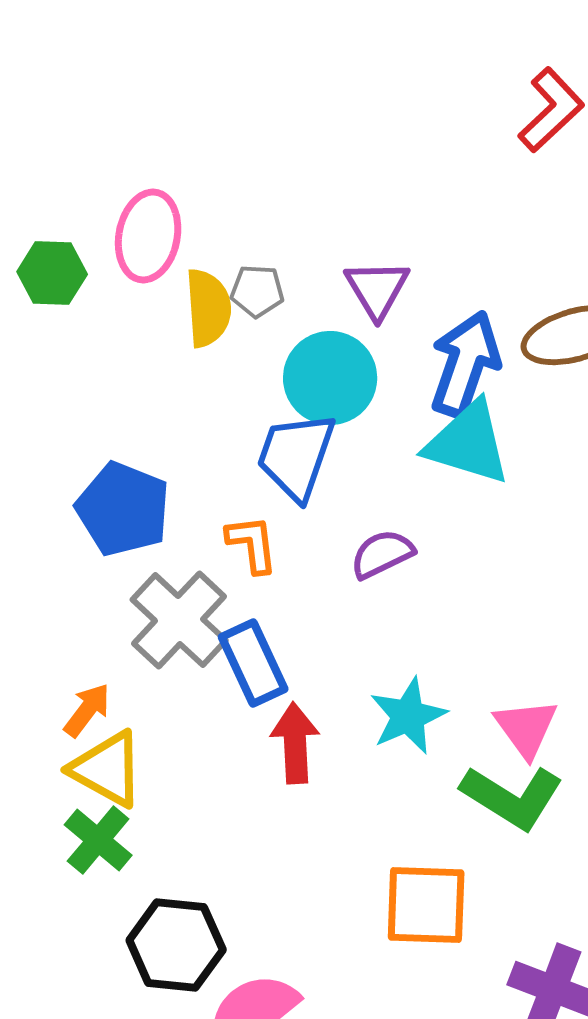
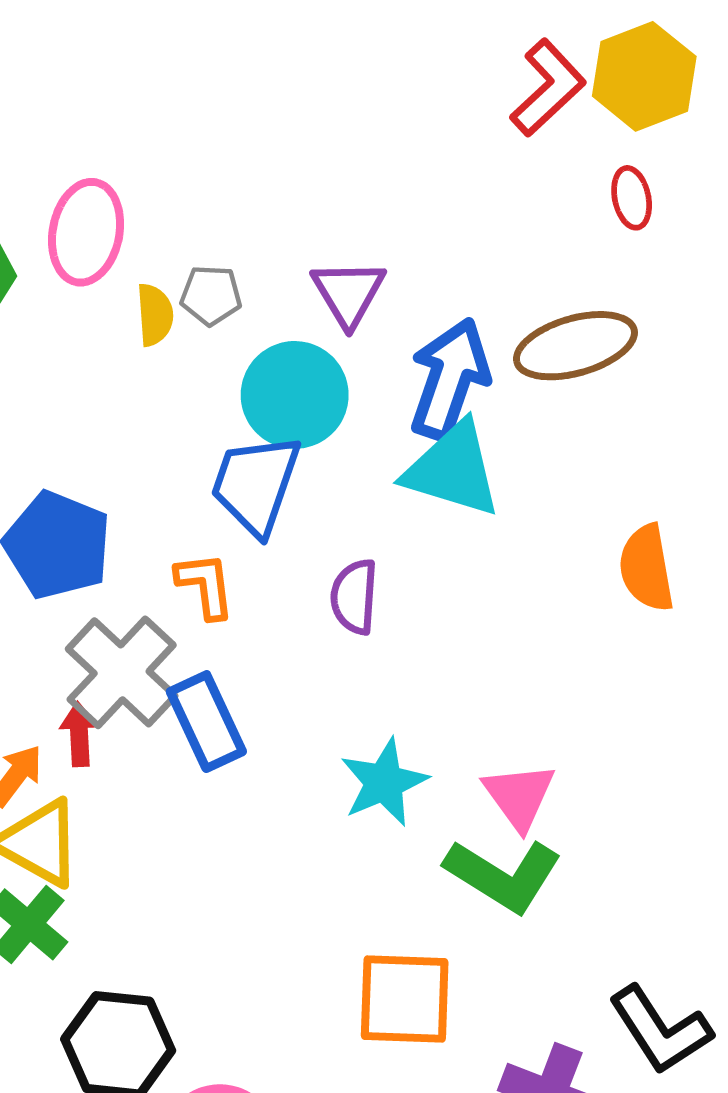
yellow semicircle: (208, 308) -> (155, 315), size x0.7
purple semicircle: (382, 554) -> (354, 597), turned -60
red arrow: (295, 743) -> (79, 734), moved, size x0.7

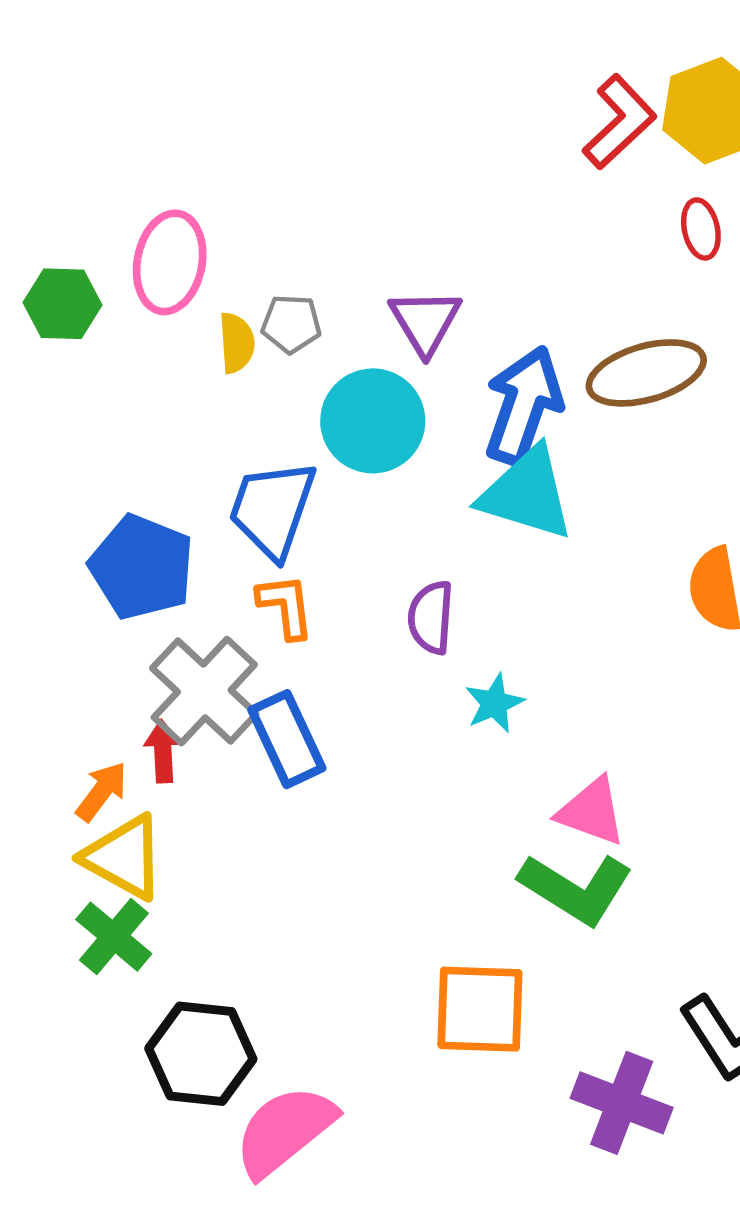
blue trapezoid: (256, 484) -> (272, 509), moved
cyan star: (384, 782) -> (494, 703), moved, size x0.7
pink triangle: (519, 796) -> (592, 812), turned -34

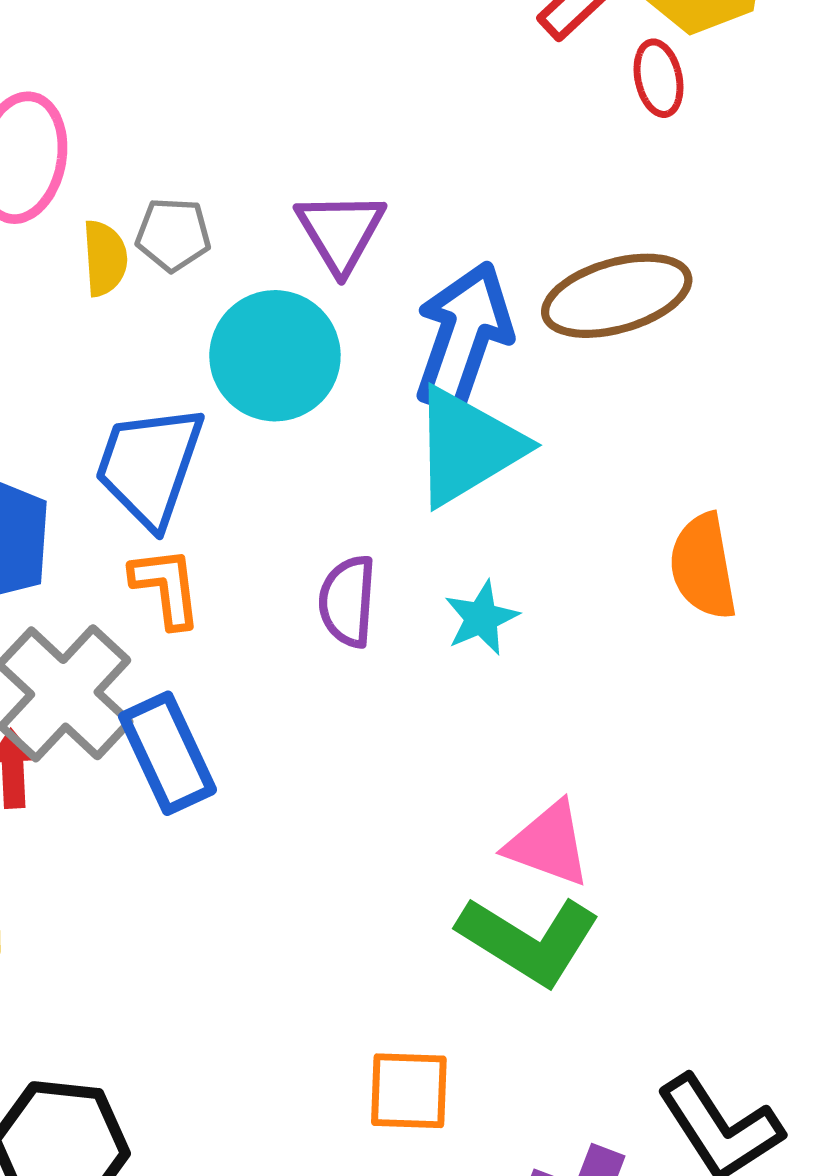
red ellipse: (701, 229) -> (659, 78), moved
cyan triangle: (527, 493) -> (467, 446), turned -48
cyan star: (494, 703) -> (481, 618), moved
orange square: (480, 1009) -> (409, 1091), size x0.7

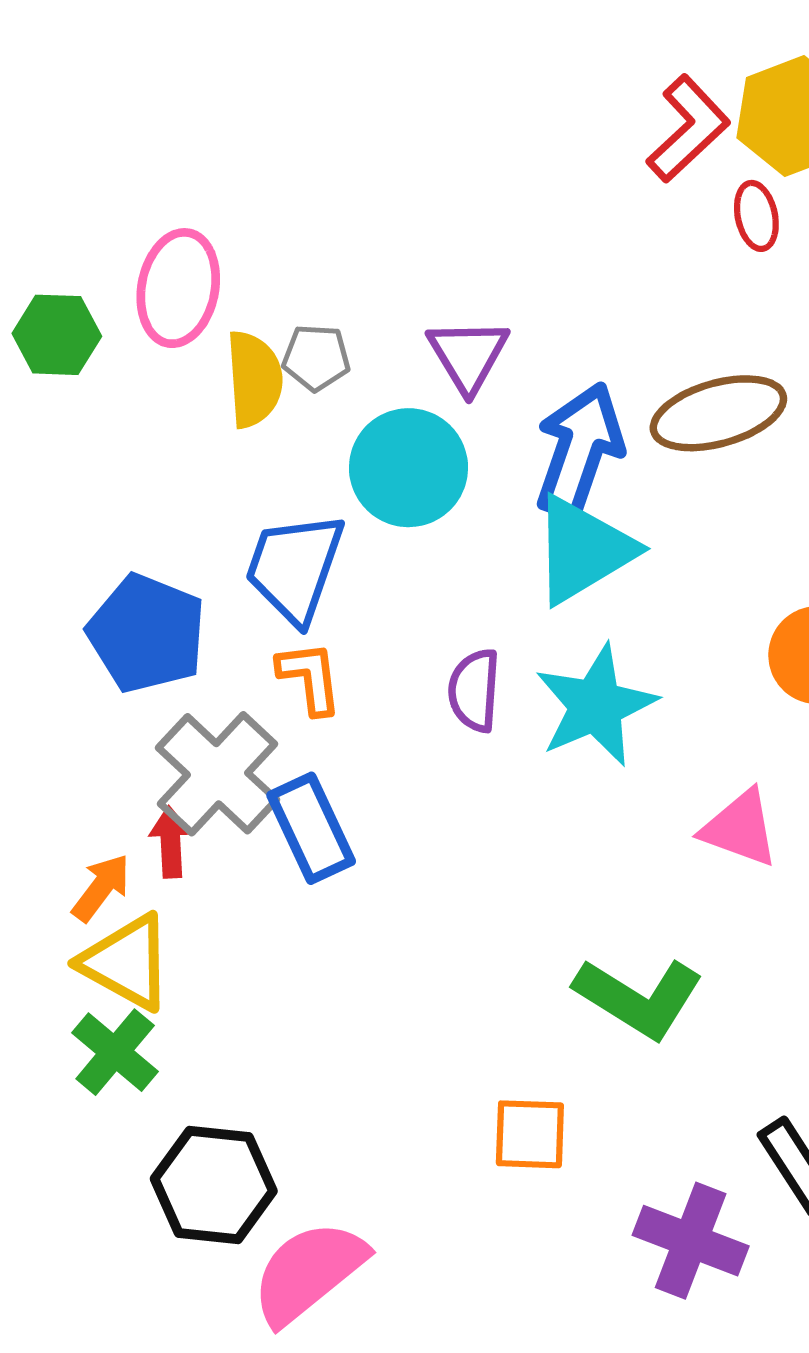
yellow semicircle: (105, 258) -> (254, 379), size x1.4
cyan star: (481, 618) -> (596, 706), size x1.8
pink triangle: (548, 844) -> (740, 828), moved

